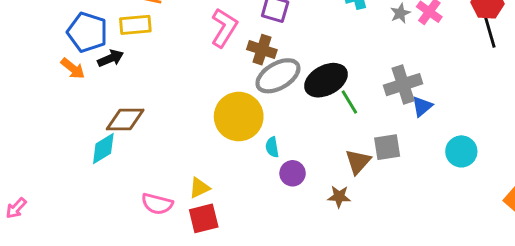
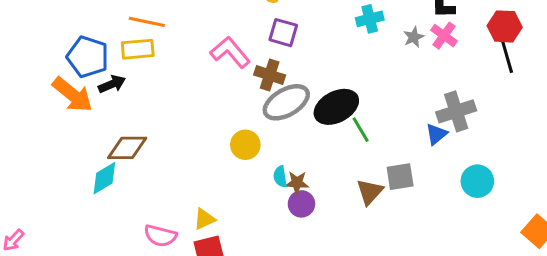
pink L-shape: (224, 28) -> (230, 52), turned -72
orange arrow: (73, 69) -> (72, 95), size x1.6
gray cross: (403, 85) -> (456, 111), moved
yellow circle: (239, 117) -> (245, 145), size x0.6
brown star: (339, 197) -> (297, 183), moved

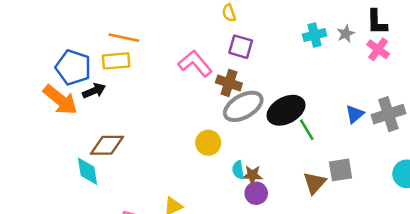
gray star: (414, 37) -> (346, 34), moved
blue triangle: (436, 134) -> (355, 114), moved
cyan diamond: (104, 178) -> (88, 171), turned -68

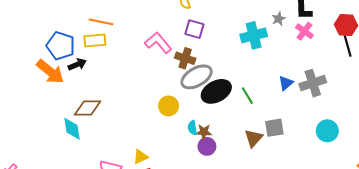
cyan cross: (315, 35) -> (254, 35), moved, size x1.4
black ellipse: (286, 110) -> (216, 91), moved

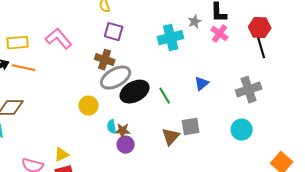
orange line: (101, 22) -> (24, 68), moved
pink L-shape: (158, 43) -> (59, 39), moved
gray cross: (313, 83) -> (249, 90), moved

